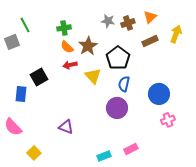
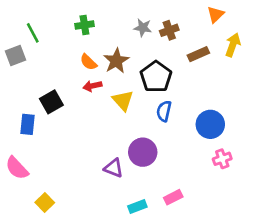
orange triangle: (150, 17) -> (216, 14), moved
green cross: (64, 28) -> (84, 25), moved
purple circle: (117, 108) -> (143, 152), moved
purple triangle: (66, 127) -> (114, 168), moved

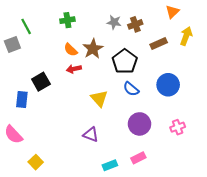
yellow triangle: (123, 101) -> (99, 99), moved
blue semicircle: (164, 111) -> (131, 89), turned -63
blue circle: (210, 124) -> (168, 85), moved
purple circle: (143, 152) -> (140, 124), moved

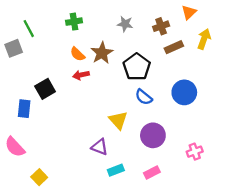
brown cross: (135, 24) -> (161, 26), moved
yellow triangle: (99, 99) -> (118, 120), moved
pink cross: (178, 127) -> (195, 152), moved
cyan rectangle: (110, 165) -> (116, 170), moved

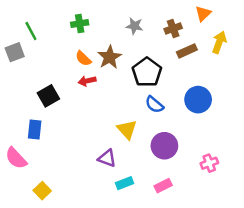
blue rectangle: (24, 109) -> (35, 130), moved

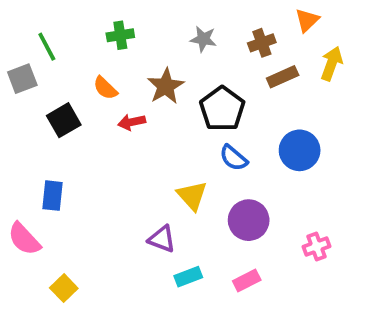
orange semicircle: (83, 58) -> (105, 88), moved
black square: (48, 96) -> (64, 120), moved

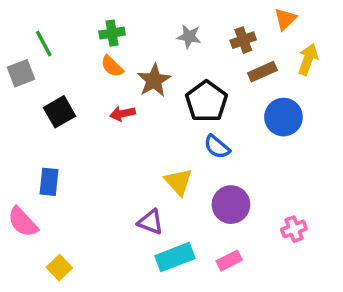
orange semicircle: (105, 88) -> (112, 66), moved
blue circle: (300, 150) -> (283, 117), moved
cyan rectangle: (188, 277) -> (175, 257), size x1.5

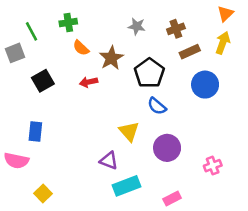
orange triangle: (285, 19) -> (225, 14), moved
green cross: (112, 33) -> (68, 23), moved
pink semicircle: (23, 222) -> (16, 161), turned -35
pink rectangle: (229, 261) -> (172, 199), moved

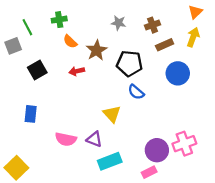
black pentagon: (149, 73) -> (129, 63), turned -30
purple circle: (167, 148) -> (157, 150), moved
pink semicircle: (16, 161) -> (66, 139), moved
pink cross: (213, 166) -> (184, 144), size x1.5
yellow square: (43, 193) -> (16, 168), moved, size x1.5

